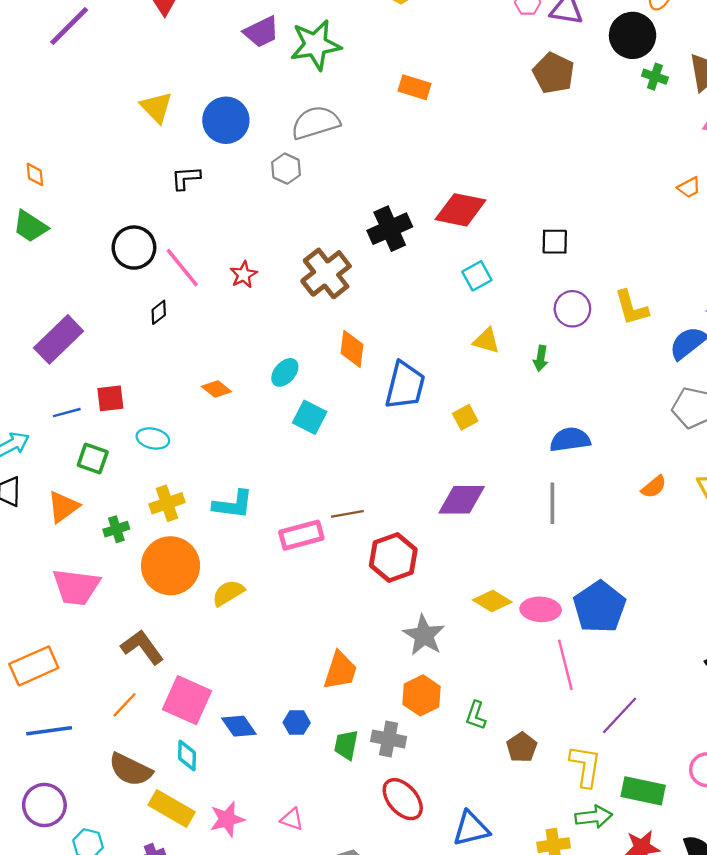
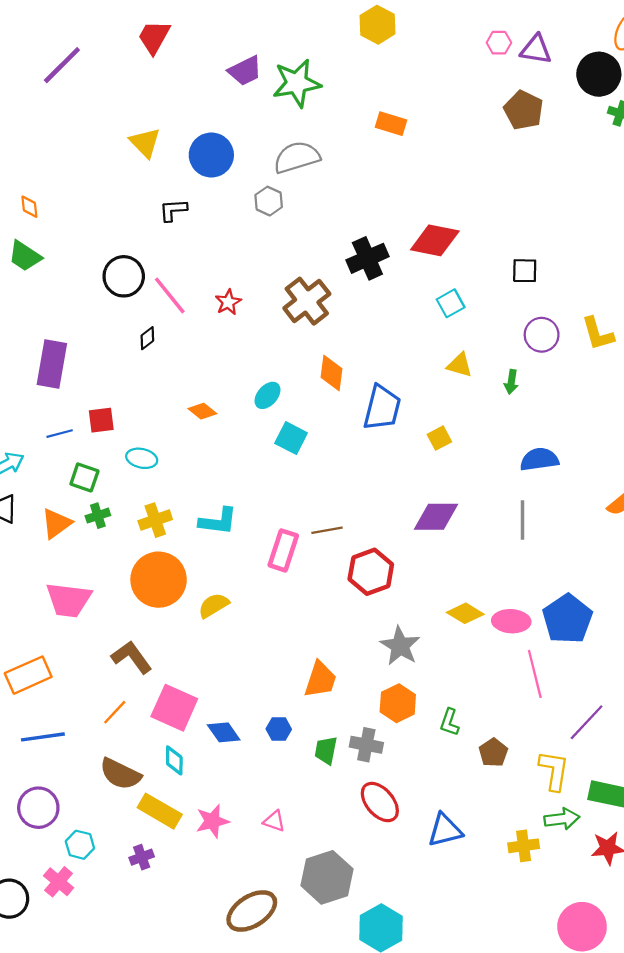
purple rectangle: (59, 339) -> (52, 364), turned -36
green cross: (116, 529) -> (98, 516), moved
pink rectangle: (301, 535) -> (283, 550), turned -57

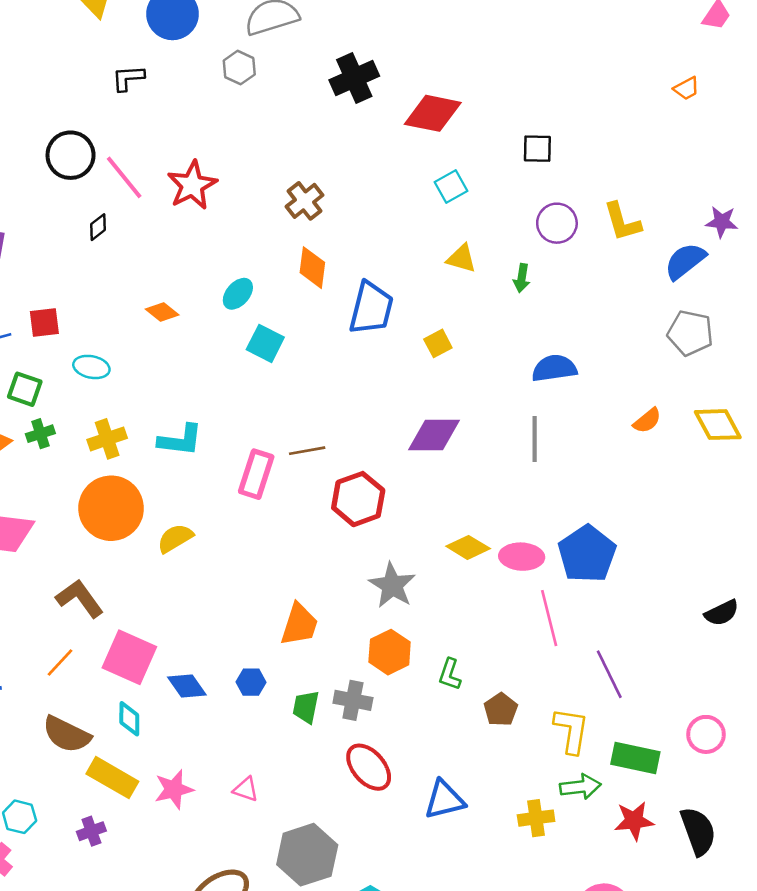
black cross: (367, 258) -> (354, 78), moved
brown cross: (307, 301) -> (305, 201), moved, size x0.7
red star: (228, 302) -> (192, 185), size x1.6
purple line: (587, 722) -> (609, 674), turned -69

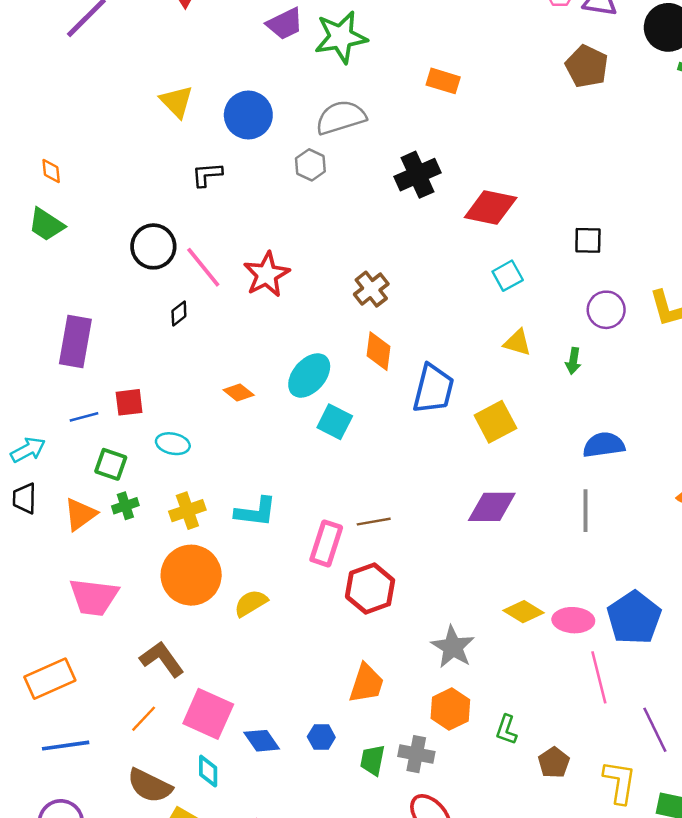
cyan ellipse: (238, 294) -> (309, 375), size x1.5
yellow square: (438, 343) -> (495, 422), size x1.6
red hexagon: (358, 499) -> (370, 589), moved

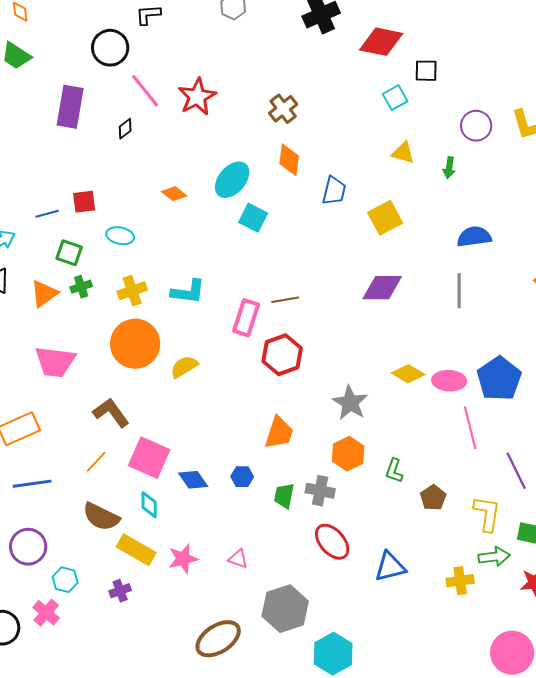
black square: (588, 240) -> (426, 71), moved
black circle: (153, 246) -> (110, 48), moved
purple rectangle: (75, 341) -> (70, 107), moved
blue trapezoid: (433, 389) -> (334, 191), size x0.7

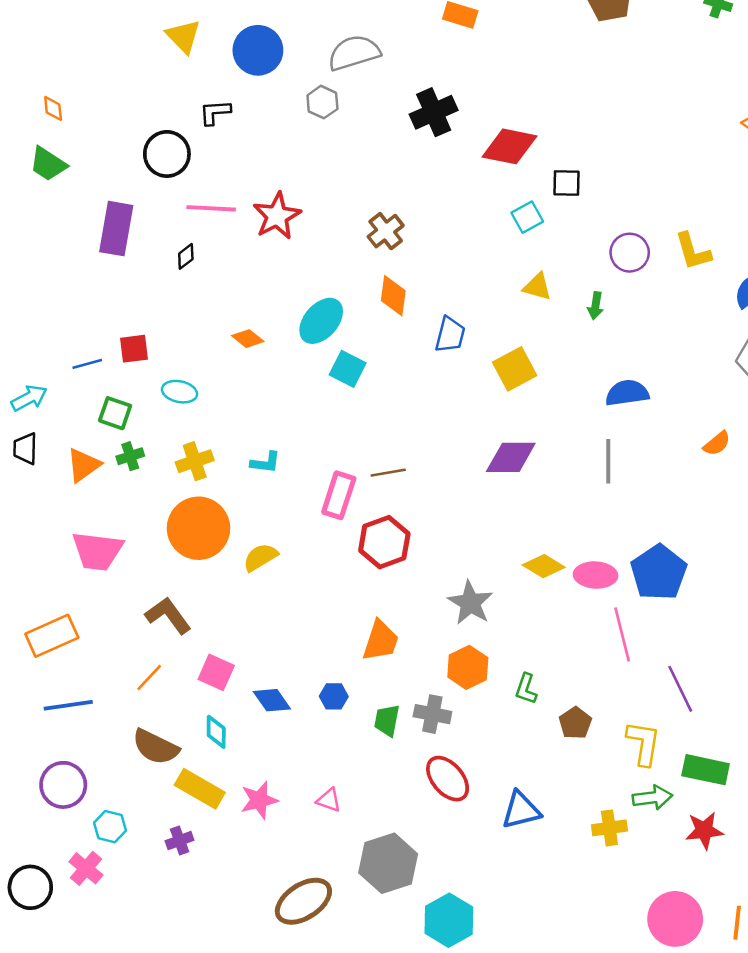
pink line: (145, 91) -> (211, 208), turned -48
cyan L-shape: (188, 292) -> (266, 462), size x0.7
pink square: (149, 458) -> (216, 672), size x0.7

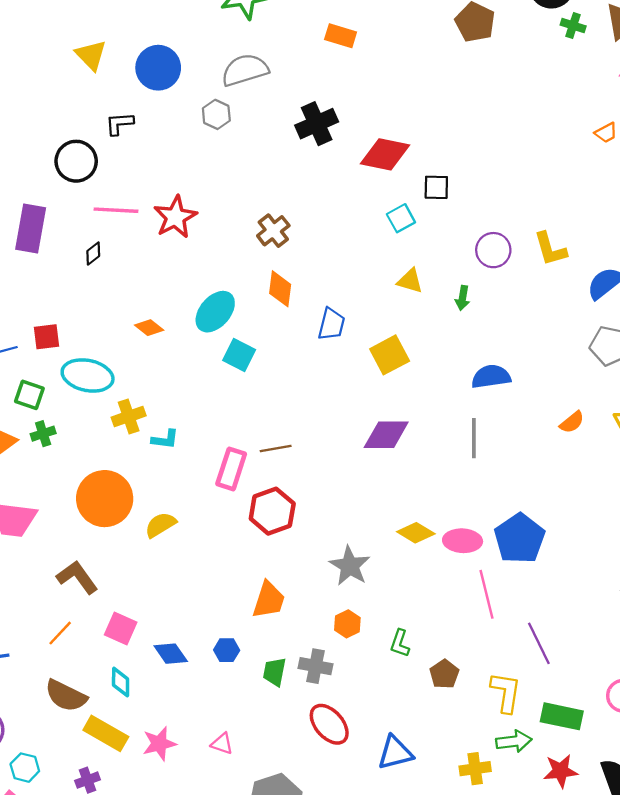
cyan ellipse: (180, 392) -> (88, 375), size x1.6
yellow cross: (195, 461) -> (129, 417), moved
orange hexagon: (468, 667) -> (347, 624), size x0.7

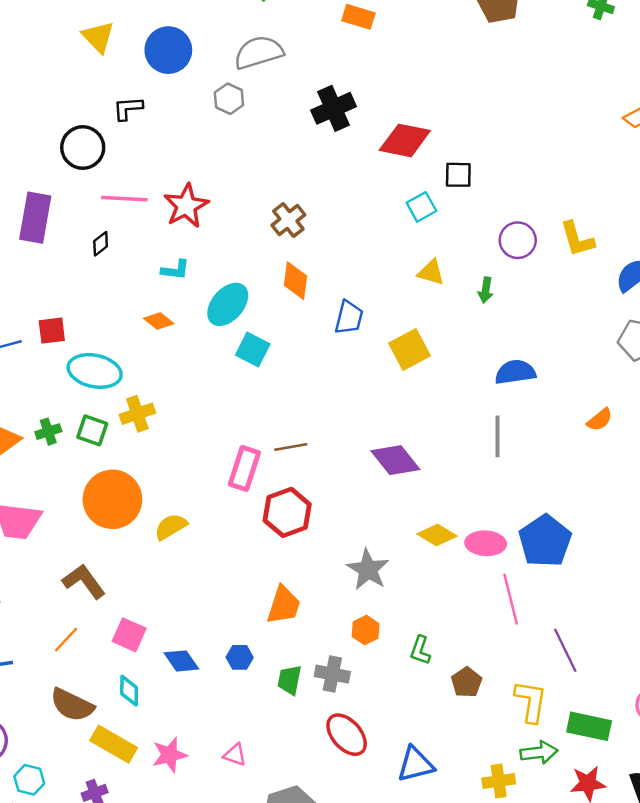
green square: (29, 395) -> (92, 430), moved
purple diamond: (386, 435) -> (395, 460), moved, turned 51
cyan L-shape: (165, 439) -> (175, 270), moved

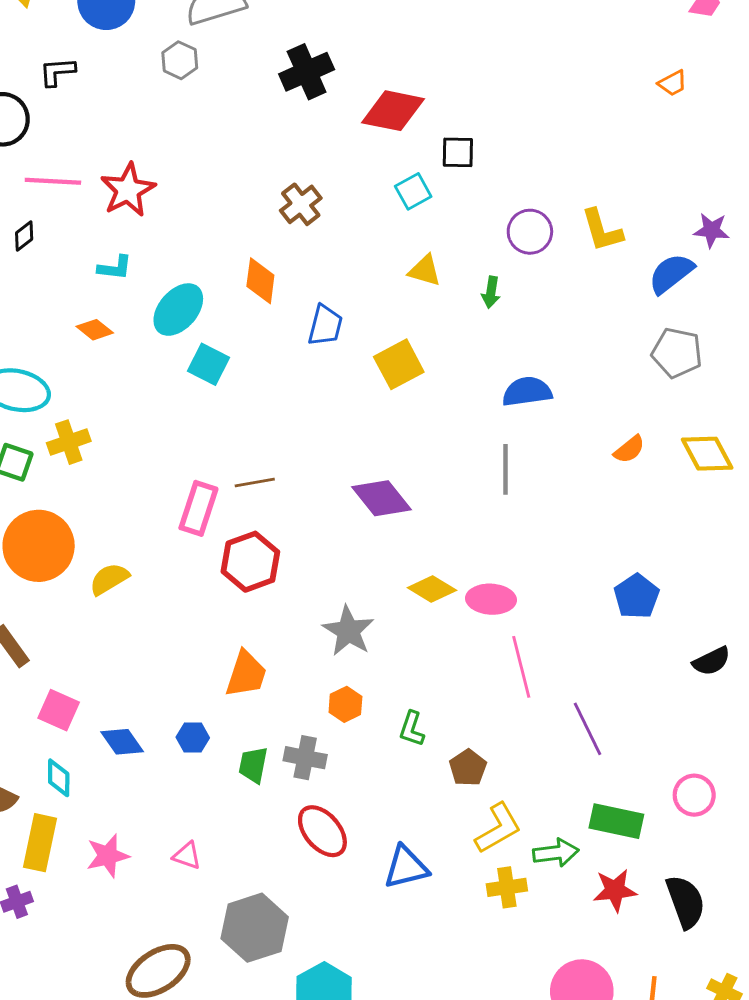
brown cross: (288, 220) -> (301, 204), moved
blue pentagon: (545, 541) -> (637, 596), moved, size x0.7
yellow L-shape: (531, 701) -> (498, 828), moved, turned 51
yellow rectangle: (114, 744) -> (40, 843), turned 72

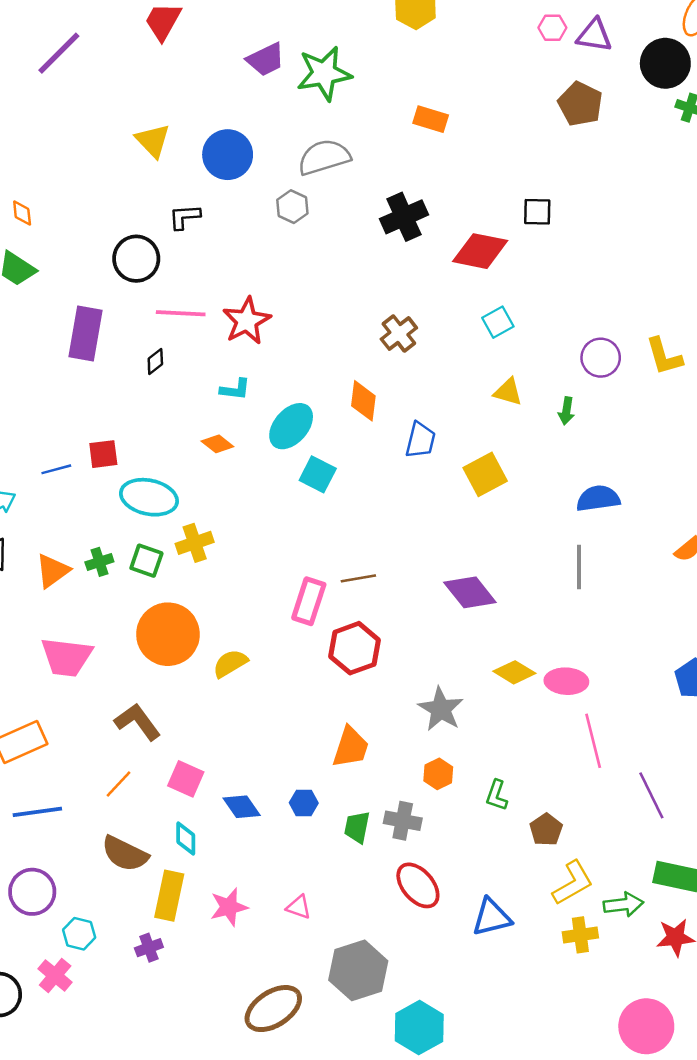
black square: (458, 152) -> (537, 212), moved

